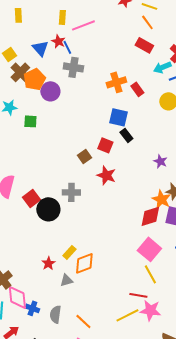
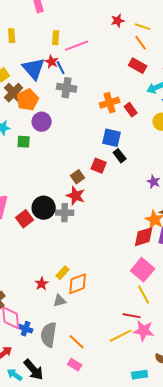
blue triangle: (40, 48) -> (34, 69), size x1.4
purple circle: (50, 91) -> (42, 122), moved
red star: (106, 175) -> (76, 196), moved
black circle: (48, 209) -> (44, 208), moved
gray semicircle: (55, 314) -> (49, 335), size x1.4

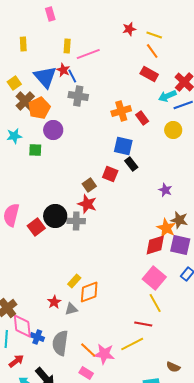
red star: (42, 284) -> (54, 302), moved
pink star: (144, 331) -> (104, 354), moved

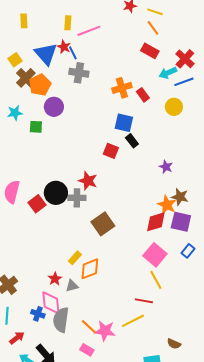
brown square: (89, 185) -> (103, 224), moved, size x1.6
pink diamond: (22, 326) -> (51, 303), moved

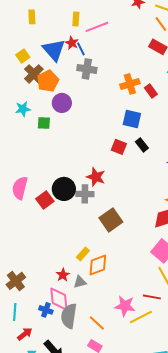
black rectangle: (132, 141) -> (142, 145), moved
pink star: (105, 331) -> (125, 306), moved

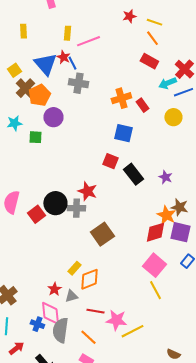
black rectangle: (142, 145) -> (133, 174), moved, size x1.5
red line: (152, 297) -> (95, 311), moved

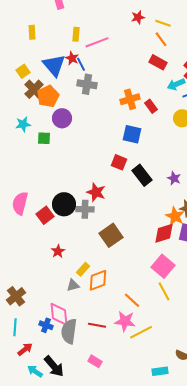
red star: (54, 289) -> (58, 251), moved
gray triangle: (71, 296) -> (73, 285), moved
red line: (95, 311) -> (97, 325), moved
orange line: (88, 337) -> (132, 300), moved

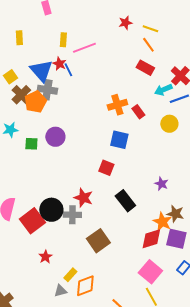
gray cross: (87, 84) -> (47, 90), moved
purple circle: (62, 118) -> (55, 137), moved
black rectangle: (142, 175) -> (125, 201), moved
red square: (45, 215) -> (32, 221), size x1.4

